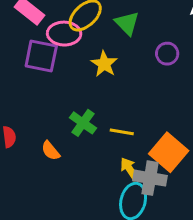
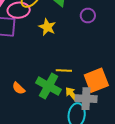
green cross: (83, 123) -> (49, 86), moved, size x1.4
orange square: (169, 152) -> (96, 80), turned 35

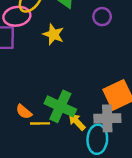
yellow line: (64, 70) -> (40, 123), moved
yellow arrow: (72, 94) -> (77, 122), moved

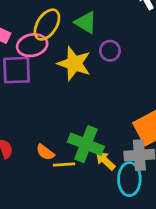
purple circle: (102, 17) -> (110, 51), moved
yellow star: (53, 34) -> (74, 64), size x1.4

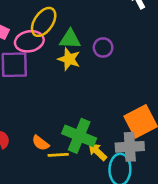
green triangle: (86, 22) -> (70, 39), moved, turned -30
yellow star: (74, 64) -> (69, 59), size x0.7

